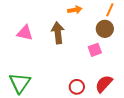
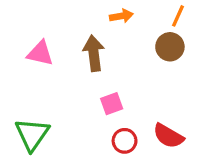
pink square: (95, 50) -> (112, 104), moved
red semicircle: (104, 84) -> (168, 136), turned -102

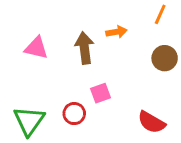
orange arrow: (121, 16) -> (116, 32), moved
brown circle: (170, 47) -> (165, 58), moved
red circle: (125, 141) -> (74, 114), moved

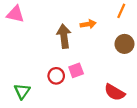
pink triangle: (36, 48) -> (15, 14), moved
red circle: (74, 114) -> (56, 76), moved
green triangle: (29, 121) -> (22, 91), size x0.7

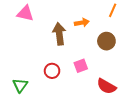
pink triangle: (15, 14) -> (25, 13), moved
brown circle: (124, 44) -> (106, 41), moved
pink square: (76, 70) -> (81, 66), moved

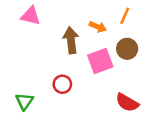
orange line: (113, 10) -> (125, 16), moved
orange arrow: (82, 23) -> (98, 27), turned 32
pink square: (81, 66) -> (100, 61), moved, size x1.5

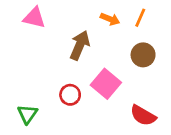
orange arrow: (98, 27) -> (110, 19), moved
brown arrow: (71, 40) -> (80, 45), turned 30
pink square: (100, 61) -> (106, 84), moved, turned -30

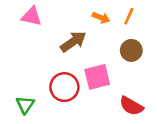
brown arrow: (80, 45) -> (73, 42), turned 32
pink square: (106, 84) -> (97, 77), turned 36
red circle: (70, 95) -> (64, 87), size x1.5

